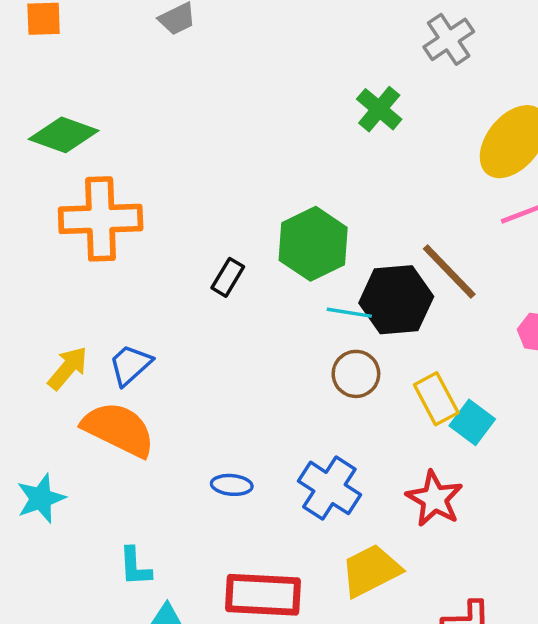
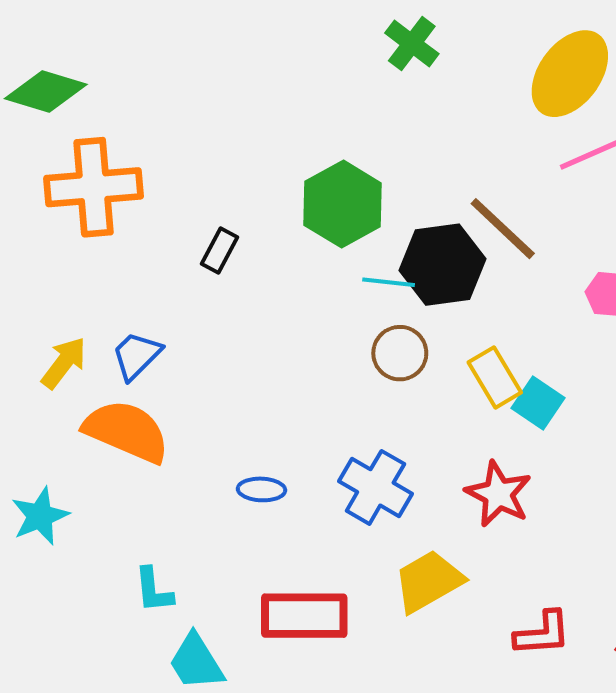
black rectangle: (228, 277) -> (220, 251), moved

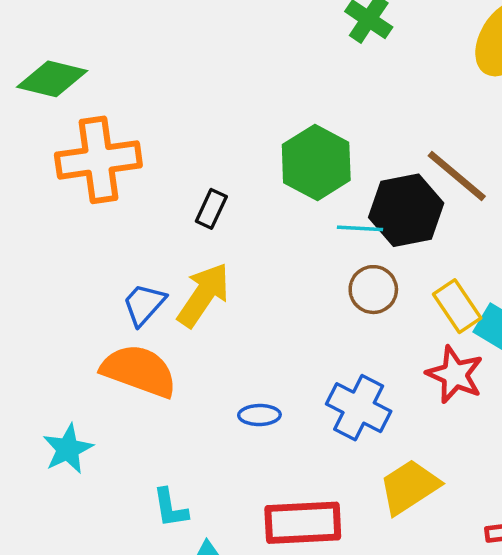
yellow arrow: (64, 363) -> (203, 295), moved, size x1.4
red star: (498, 494) -> (455, 375), moved

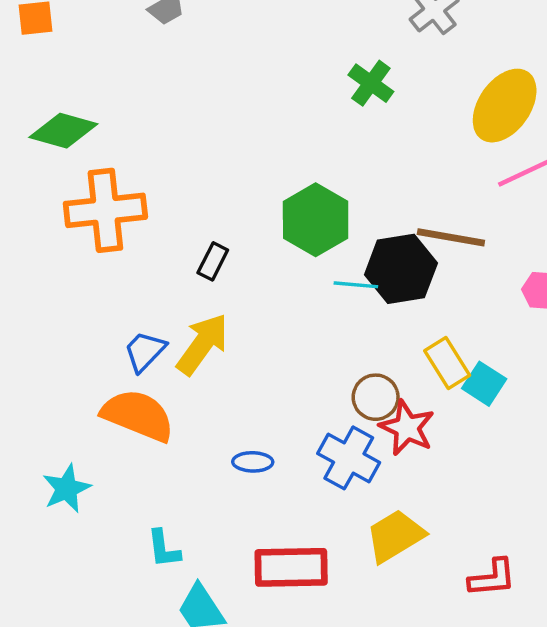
brown line: (457, 176) -> (451, 237), turned -32
brown circle: (373, 290) -> (376, 397), moved
red star: (455, 375) -> (407, 428), moved

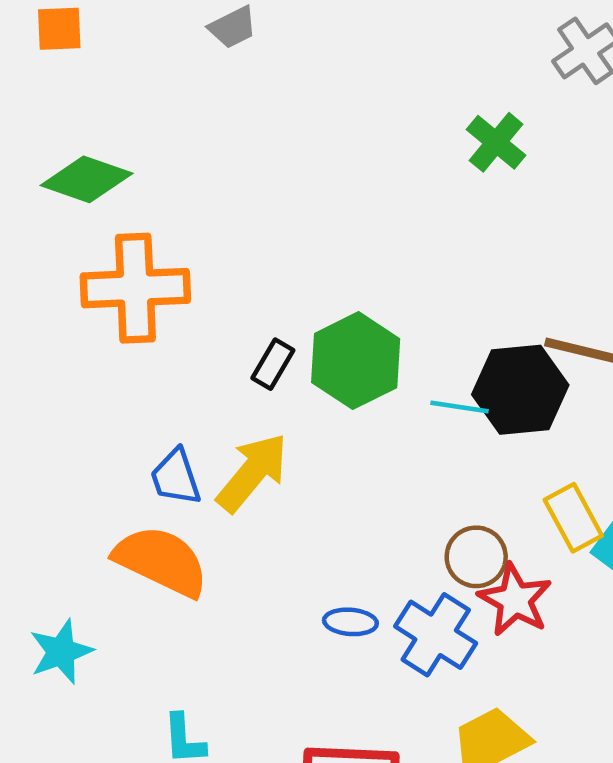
green hexagon: (316, 220) -> (356, 361), moved
blue trapezoid: (145, 351) -> (176, 477), turned -66
blue ellipse: (253, 462) -> (350, 622), moved

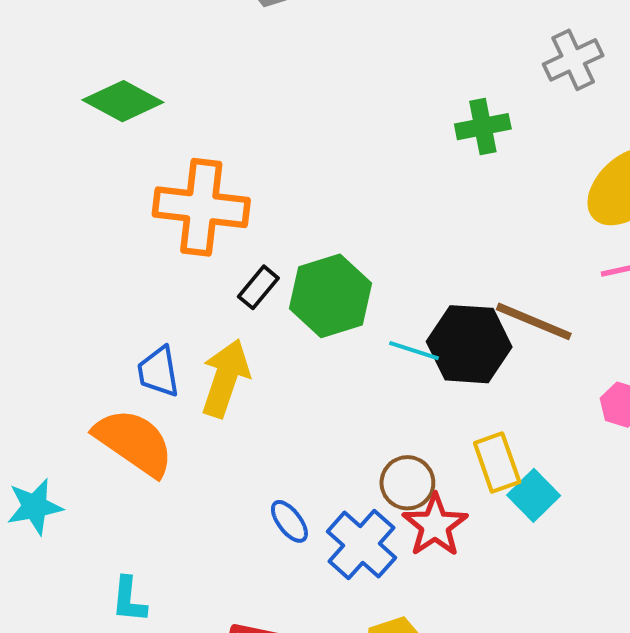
green cross: (496, 142) -> (483, 127), turned 30
orange cross: (135, 288) -> (201, 207), moved
yellow arrow: (252, 473) -> (225, 378), turned -30
blue ellipse: (350, 622) -> (289, 521), turned 39

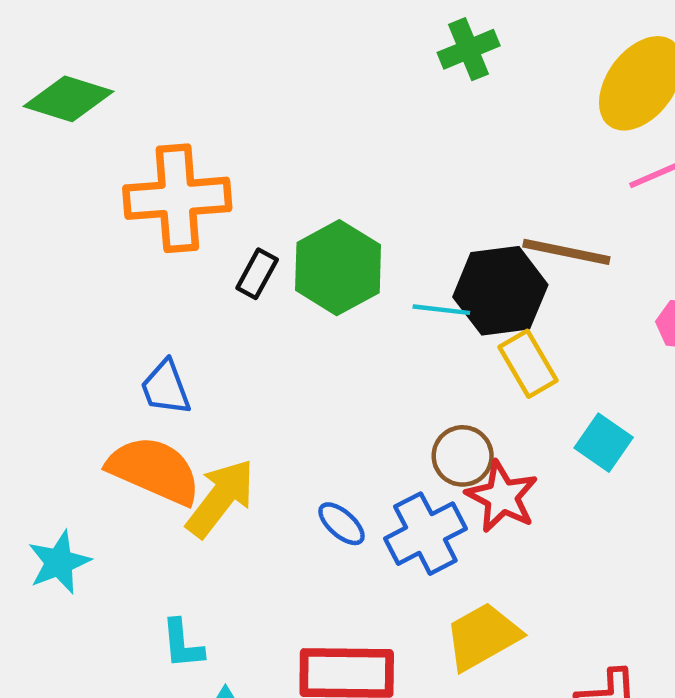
yellow arrow: (225, 378) -> (220, 498), moved, turned 30
yellow rectangle: (497, 462) -> (528, 364), moved
blue cross: (361, 545) -> (425, 534), turned 32

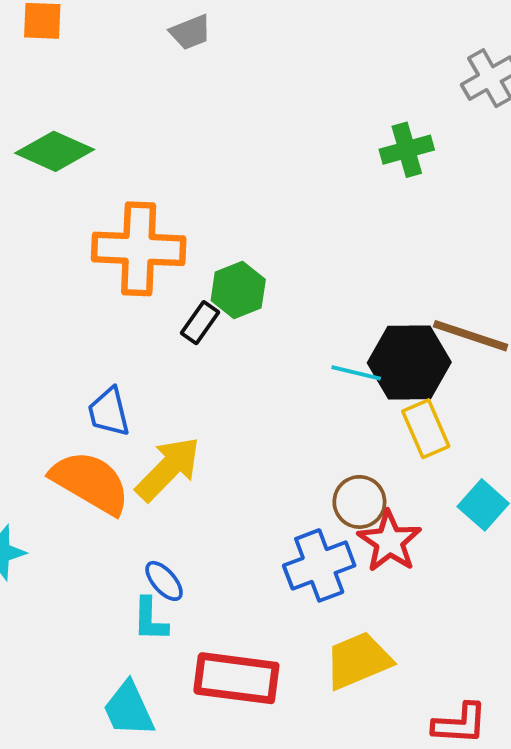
green hexagon: (338, 268) -> (238, 290), moved, size x0.7
yellow arrow: (220, 498) -> (168, 469), moved
blue ellipse: (341, 524) -> (164, 581), moved
cyan L-shape: (182, 644) -> (150, 619), moved

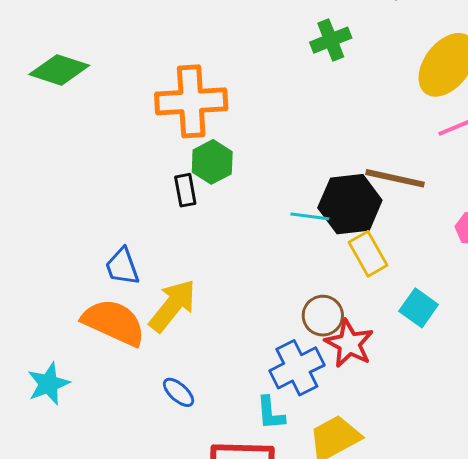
orange cross: (139, 249) -> (191, 101), moved
black rectangle: (200, 323) -> (185, 190), turned -40
cyan L-shape: (150, 619) -> (270, 413), moved

